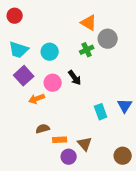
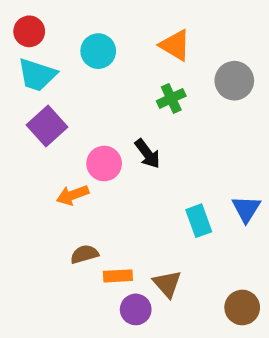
gray circle: (108, 39) -> (234, 81), moved
cyan trapezoid: (19, 50) -> (37, 75), moved
cyan circle: (50, 52) -> (98, 51), moved
purple square: (24, 76) -> (47, 126), moved

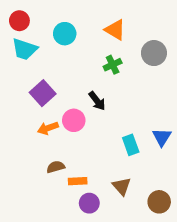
purple square: (47, 126) -> (43, 93), moved
pink circle: (104, 163) -> (74, 120), moved
brown triangle: (167, 284) -> (122, 186), moved

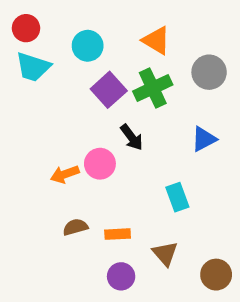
green cross: (113, 65) -> (153, 88), size x1.5
purple square: (43, 93) -> (109, 90), moved
blue triangle: (162, 137) -> (204, 139), moved, turned 30
orange rectangle: (78, 181) -> (118, 234), moved

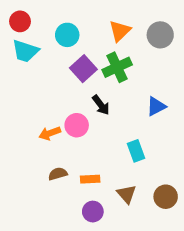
orange triangle: (156, 40) -> (120, 31), turned 45
gray circle: (209, 72) -> (160, 35), moved
brown circle: (216, 275) -> (166, 197), moved

